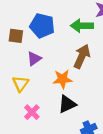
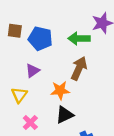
brown square: (16, 36) -> (15, 31), moved

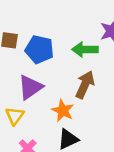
purple triangle: (33, 71) -> (30, 87), size x1.5
orange star: (60, 90) -> (63, 111), turned 30

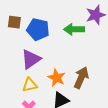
brown arrow: (85, 85) -> (81, 78), moved
yellow triangle: (15, 116) -> (30, 85), moved, turned 42

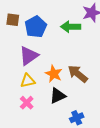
blue pentagon: (38, 29) -> (36, 27), turned 30
brown arrow: (81, 78) -> (78, 74), turned -75

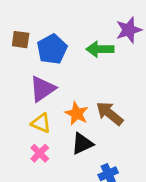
yellow triangle: (28, 81) -> (41, 123), turned 35

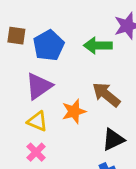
orange star: (77, 113) -> (74, 111), turned 30
brown arrow: (110, 113) -> (106, 95), moved
black triangle: (82, 144) -> (113, 140), moved

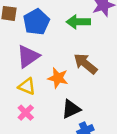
orange star: (74, 111) -> (58, 78), turned 30
black triangle: (113, 140) -> (71, 109), moved

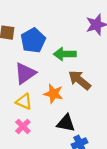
green arrow: (78, 22) -> (65, 54), moved
black triangle: (71, 109) -> (66, 123), turned 36

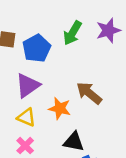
green arrow: (65, 54) -> (72, 33), moved, turned -60

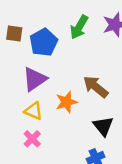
orange star: (60, 108) -> (66, 102), turned -30
black triangle: (74, 142) -> (103, 126), moved, turned 40

